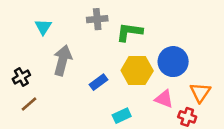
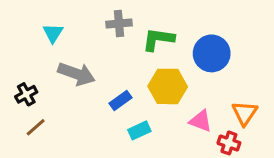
gray arrow: (62, 60) -> (77, 74), turned 96
blue circle: (173, 62) -> (212, 53), moved
cyan rectangle: (122, 116) -> (139, 130), moved

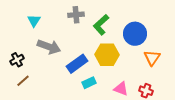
green L-shape: (158, 39) -> (101, 25), turned -50
blue rectangle: (121, 101) -> (77, 64), size x1.5
orange triangle: (245, 113) -> (152, 58), moved
pink triangle: (201, 121) -> (121, 89), moved

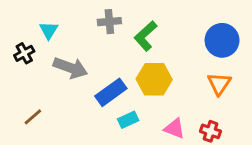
blue circle: (135, 34) -> (222, 40), moved
black cross: (17, 60) -> (24, 53), moved

